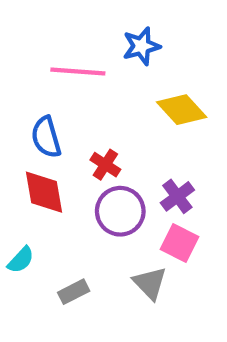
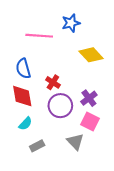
cyan semicircle: (21, 260) -> (25, 124), moved

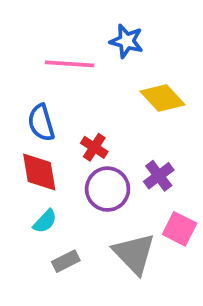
blue star: (71, 23) -> (126, 41), turned 30
pink square: (90, 122) -> (180, 229), moved
gray triangle: (75, 142) -> (134, 254), size x1.4

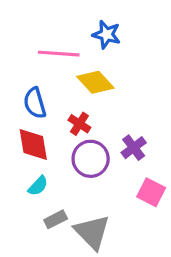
yellow diamond: (163, 98) -> (95, 82), moved
gray triangle: (134, 254) -> (92, 232), moved

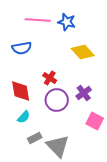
pink line: (59, 54) -> (38, 20), moved
yellow diamond: (95, 82) -> (83, 52), moved
blue semicircle: (35, 103) -> (22, 48), moved, turned -84

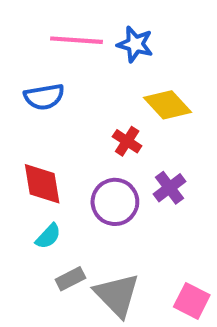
red cross: (50, 78) -> (127, 141), moved
pink square: (95, 121) -> (192, 301), moved

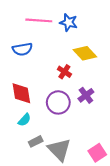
pink square: (192, 301) -> (97, 153), turned 30

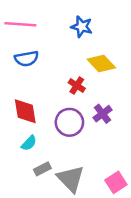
pink line: (39, 20) -> (20, 24), moved

